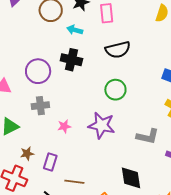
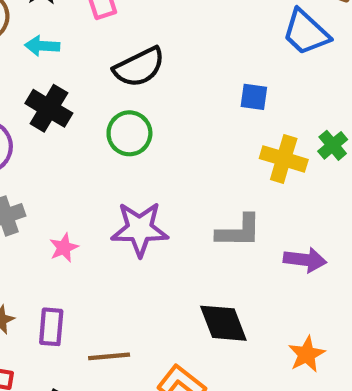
black cross: (71, 60) -> (49, 108), turned 30
green circle: (115, 90) -> (129, 133), moved

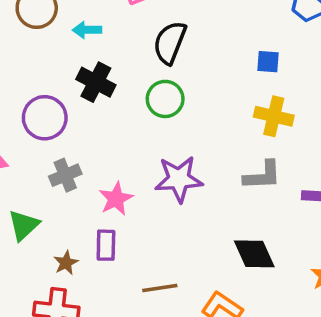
black semicircle: (139, 67) -> (170, 43), turned 141
yellow cross: (284, 159) -> (274, 116), moved
pink star: (64, 248) -> (116, 199), size x1.4
purple rectangle: (51, 327) -> (106, 245), moved

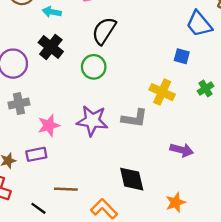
blue square: (268, 62) -> (182, 56), moved
gray L-shape: (262, 175) -> (134, 118), moved
purple rectangle: (106, 245) -> (36, 154), turned 66

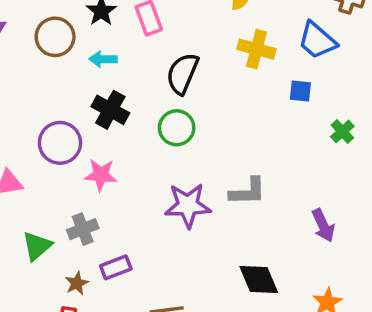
yellow cross: (162, 92) -> (256, 49), moved
gray cross: (19, 104) -> (83, 229), moved
pink star: (49, 125) -> (101, 175), moved, turned 30
purple arrow: (182, 150) -> (323, 225), turned 60

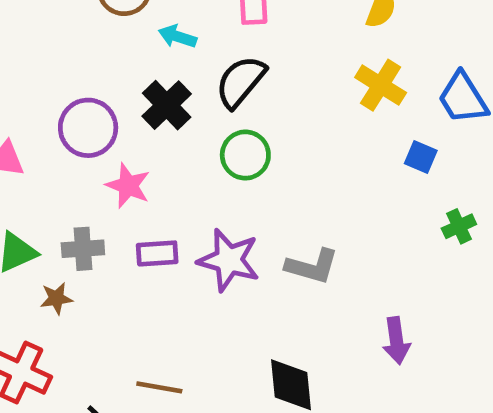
black semicircle: (183, 74) -> (241, 82), moved
purple rectangle: (116, 267) -> (157, 253), moved
brown star: (77, 283) -> (56, 298), moved

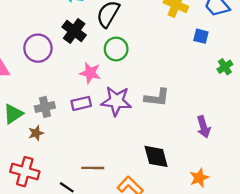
pink star: (128, 186) -> (90, 73), moved

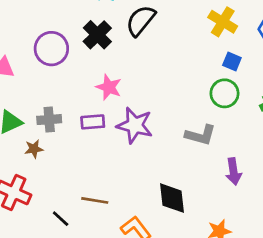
blue square: (201, 36) -> (232, 62), moved
green circle: (116, 49) -> (224, 93), moved
gray L-shape: (157, 98) -> (200, 135), moved

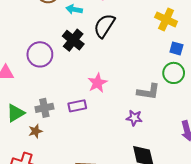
pink star: (109, 87) -> (97, 83), moved, turned 30
purple star: (135, 125) -> (134, 118), moved, size x0.6
gray L-shape: (200, 135) -> (148, 92), moved

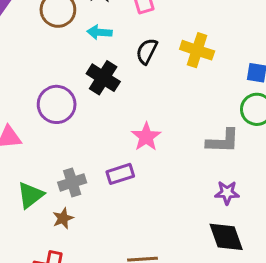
yellow cross: (166, 19) -> (197, 50), moved
black semicircle: (104, 26) -> (147, 51), size x0.7
purple star: (134, 118) -> (227, 193), moved

